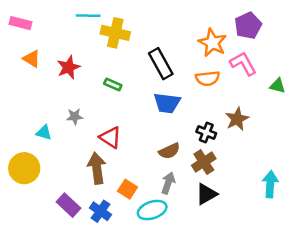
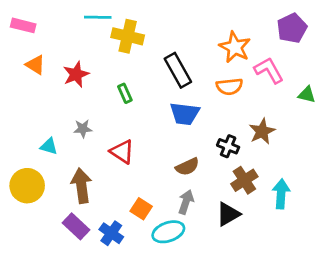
purple pentagon: (248, 25) -> (292, 28), moved
green rectangle: (113, 85) -> (125, 93), turned 42
brown cross: (204, 162) -> (244, 180), moved
brown arrow: (97, 168) -> (81, 186), moved
cyan arrow: (270, 184) -> (281, 194), moved

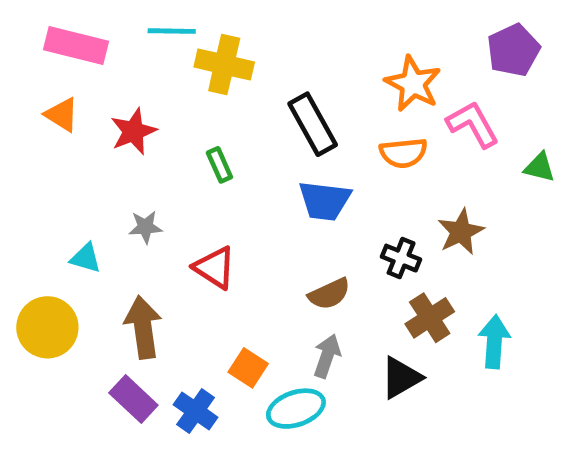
pink rectangle: (23, 25) -> (76, 45), moved, size x1.4

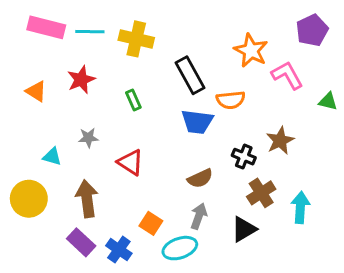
cyan line: (172, 31) -> (90, 32), moved
orange triangle: (62, 115) -> (36, 91), moved
orange semicircle: (403, 153) -> (231, 100), moved

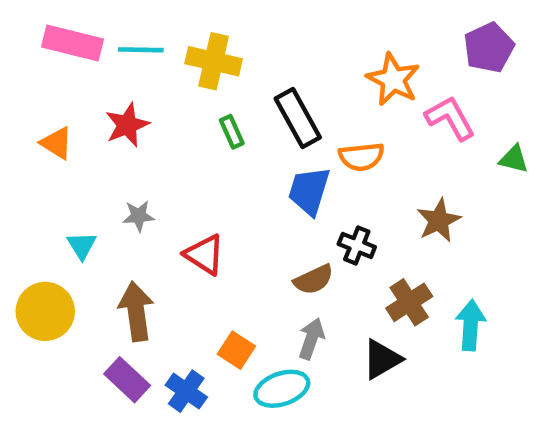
green rectangle: (133, 100) -> (232, 132), moved
blue trapezoid: (197, 122) -> (309, 191), turned 100
cyan triangle: (52, 157) -> (82, 245), turned 42
black cross: (244, 157) -> (357, 245), moved

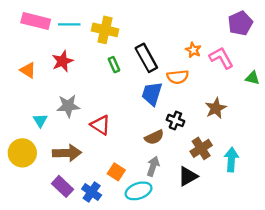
orange star: (393, 79) -> (193, 50), moved, size x0.6
gray star: (138, 216) -> (68, 106), size x1.5
brown arrow: (136, 311) -> (67, 153), turned 96

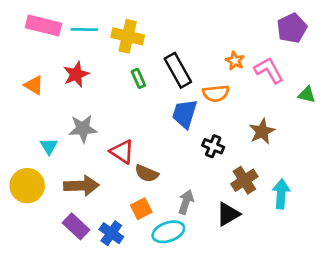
brown semicircle: (154, 137) -> (147, 173), moved, turned 48
orange square: (116, 172) -> (141, 209), turned 30

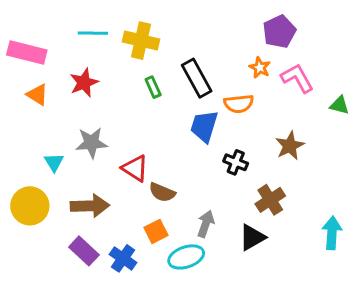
pink rectangle: (43, 25) -> (27, 53), moved
purple pentagon: (292, 28) -> (279, 32), moved
cyan arrow: (281, 194) -> (332, 233), moved

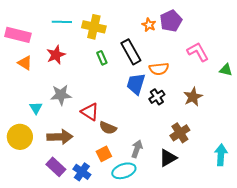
purple pentagon: (279, 32) -> (171, 21), moved
orange star: (260, 68) -> (149, 25), moved
black cross: (236, 162) -> (157, 97), moved, turned 35

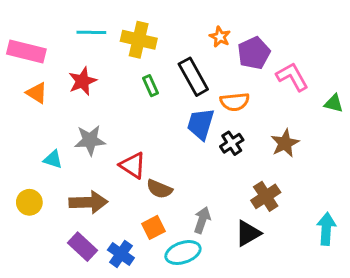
purple pentagon: (171, 21) -> (254, 53), moved
cyan triangle: (36, 108) -> (53, 159), turned -40
yellow circle: (20, 137) -> (29, 202), size x0.7

